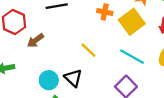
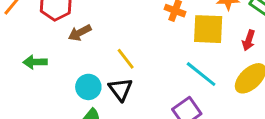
yellow square: (132, 22) -> (208, 29), turned 30
yellow line: (88, 50) -> (126, 59), moved

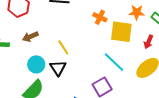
brown arrow: (80, 33) -> (30, 37), moved

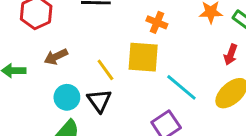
yellow square: (121, 32) -> (143, 57), moved

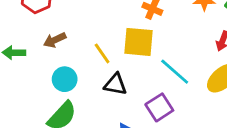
black triangle: (99, 101) -> (115, 84), moved, turned -45

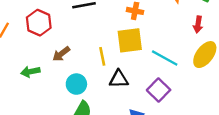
yellow line: (102, 53) -> (102, 56), turned 36

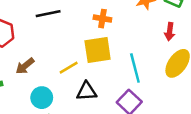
yellow line: (102, 56) -> (69, 68), turned 72
cyan line: (165, 58) -> (135, 68), turned 48

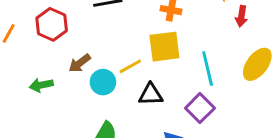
red arrow: (170, 32) -> (241, 16), moved
cyan circle: (42, 98) -> (103, 82), moved

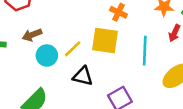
yellow line: (130, 66) -> (73, 49), turned -30
cyan line: (208, 68) -> (145, 51), moved

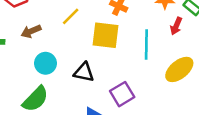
yellow line: (73, 49) -> (71, 16), moved
cyan circle: (47, 55) -> (45, 63), moved

